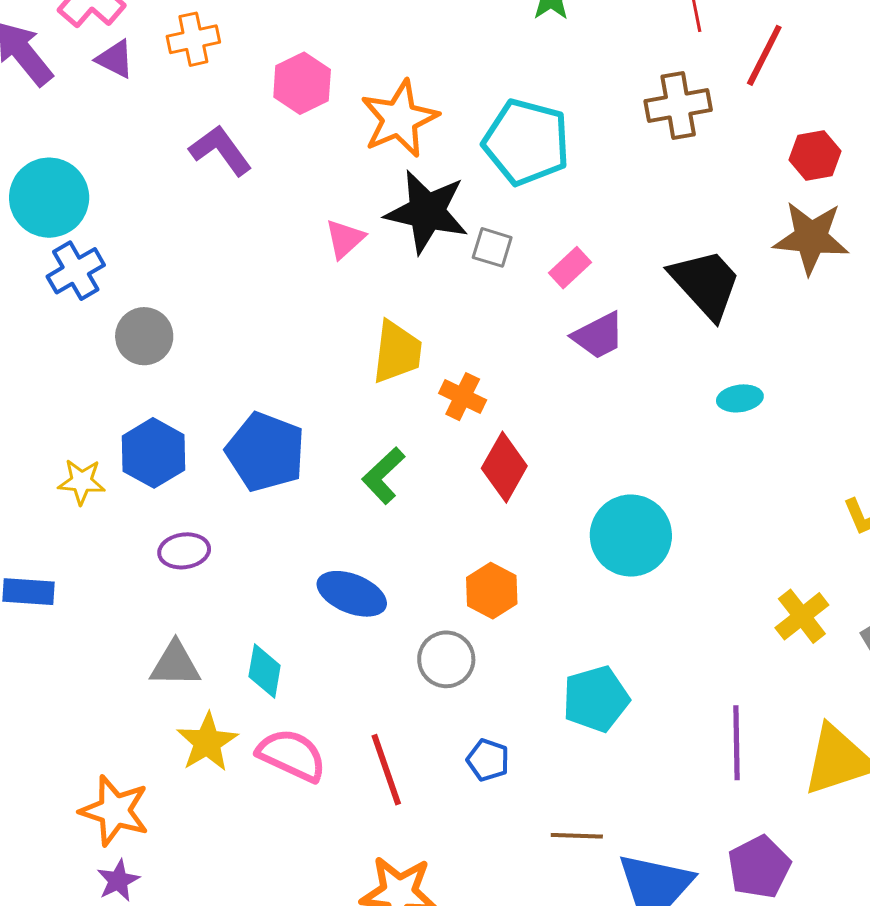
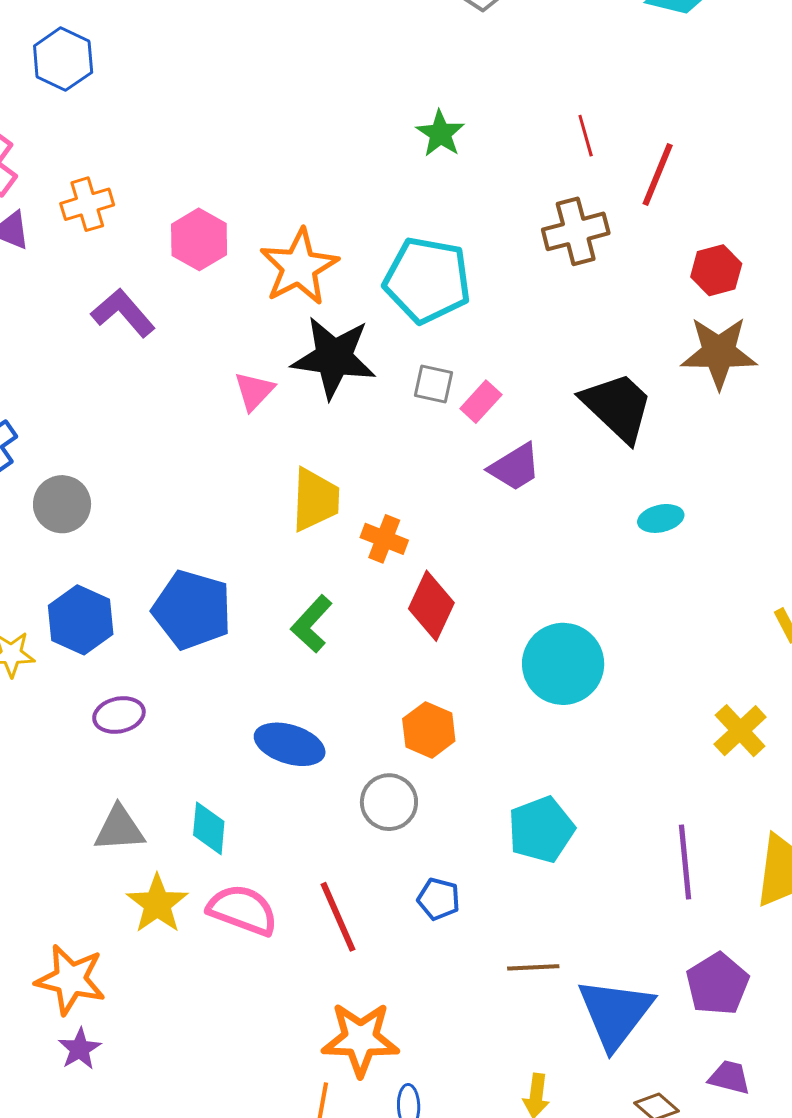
gray square: (492, 247) -> (434, 384), moved

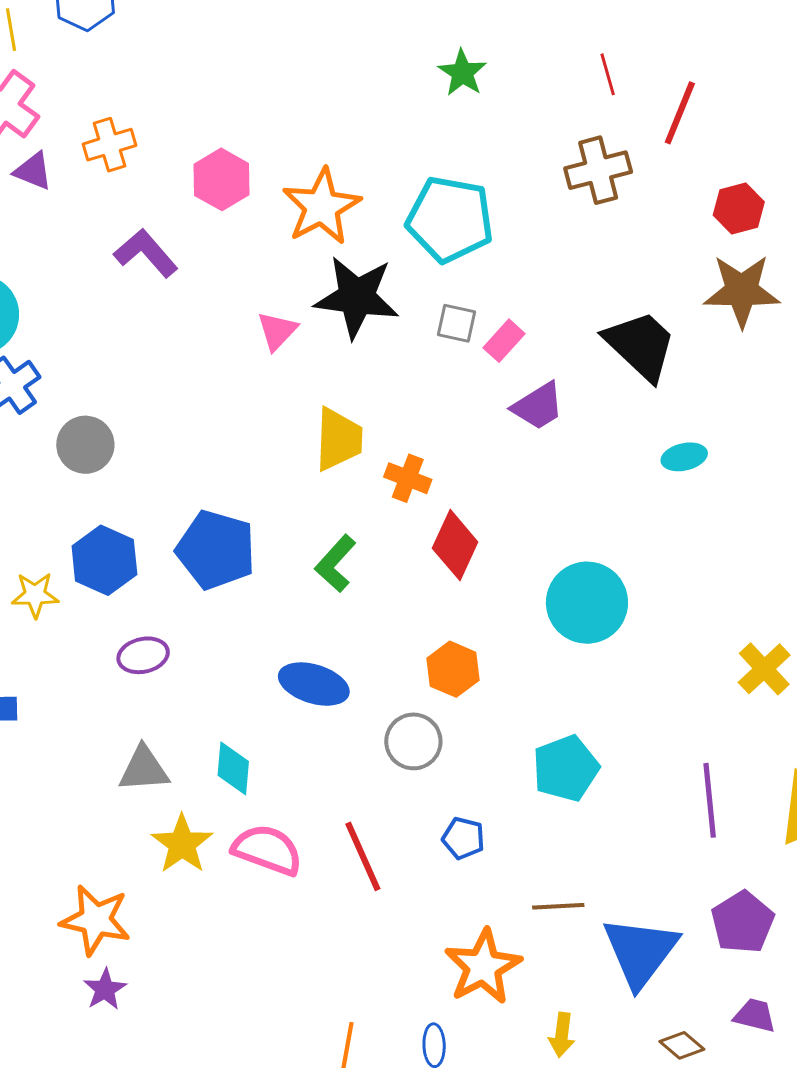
orange star: (360, 1039) -> (483, 967), moved, turned -30

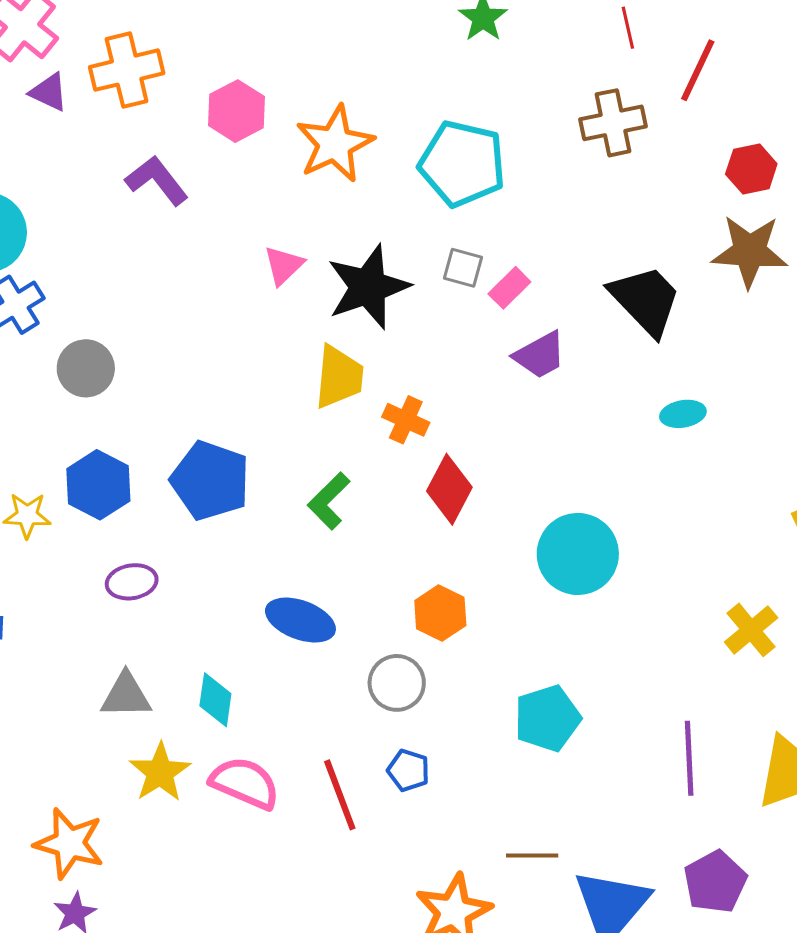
orange cross: (110, 145) -> (127, 70), size x1.4
black star: (357, 297) -> (368, 287), moved, turned -30
blue pentagon: (463, 838) -> (408, 770), moved

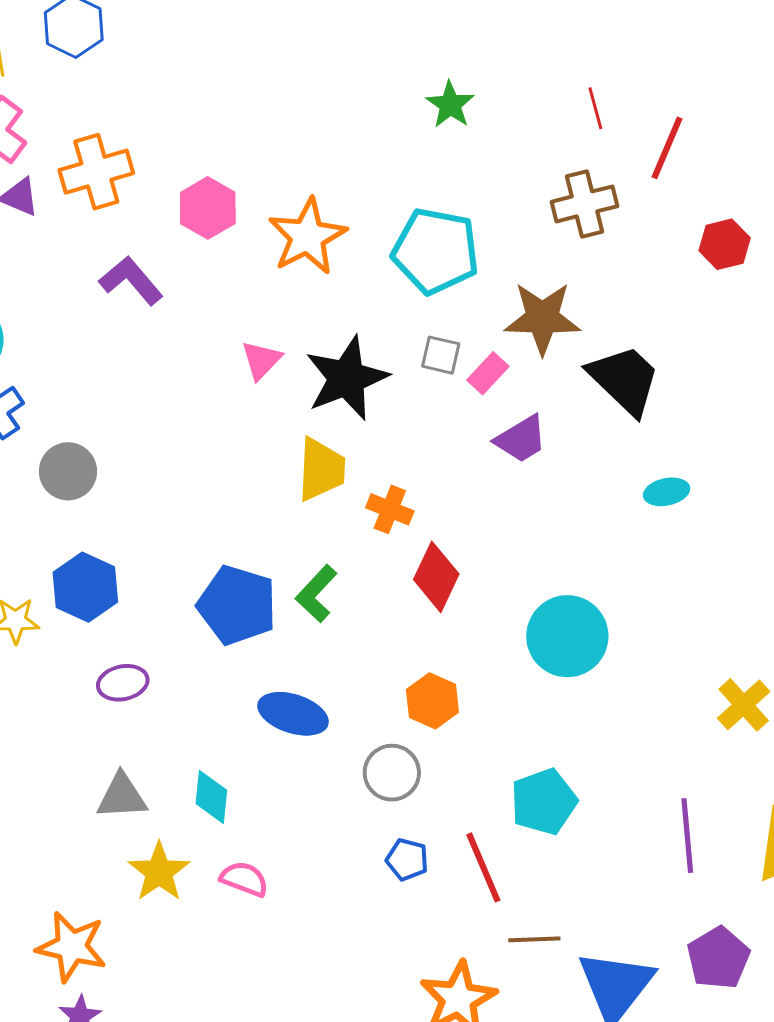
brown star: (750, 251) -> (542, 318), moved
blue pentagon: (210, 481) -> (237, 605), moved
pink semicircle: (245, 783) -> (244, 879), size x0.7
red line: (340, 795) -> (483, 867), moved

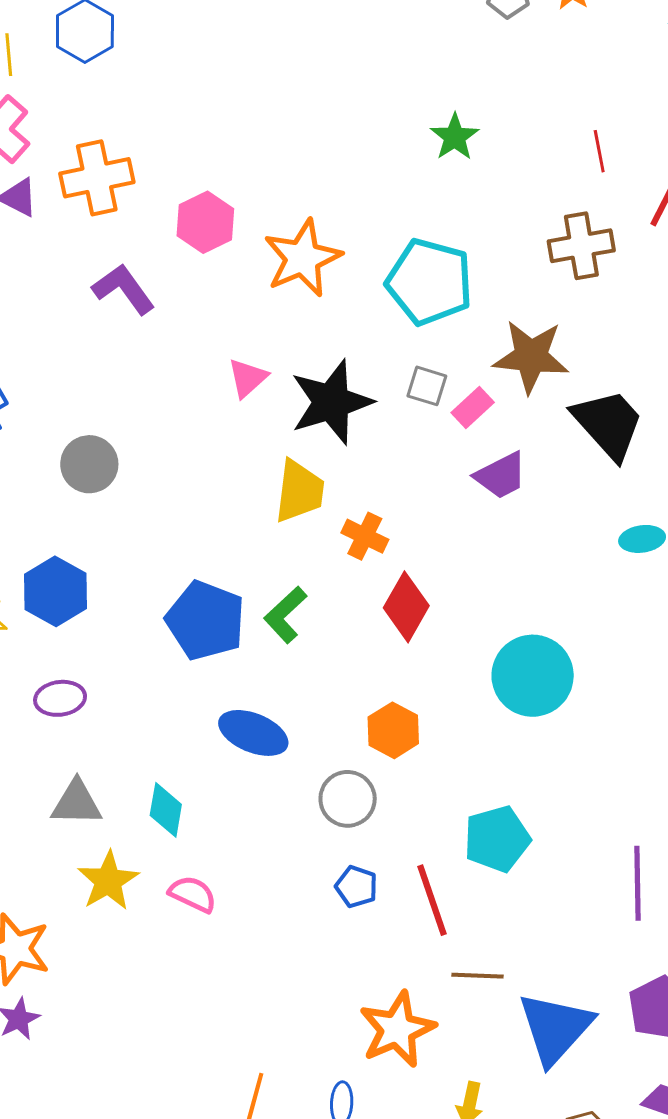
gray circle: (68, 471) -> (89, 464), moved
purple ellipse: (123, 683) -> (60, 698), moved

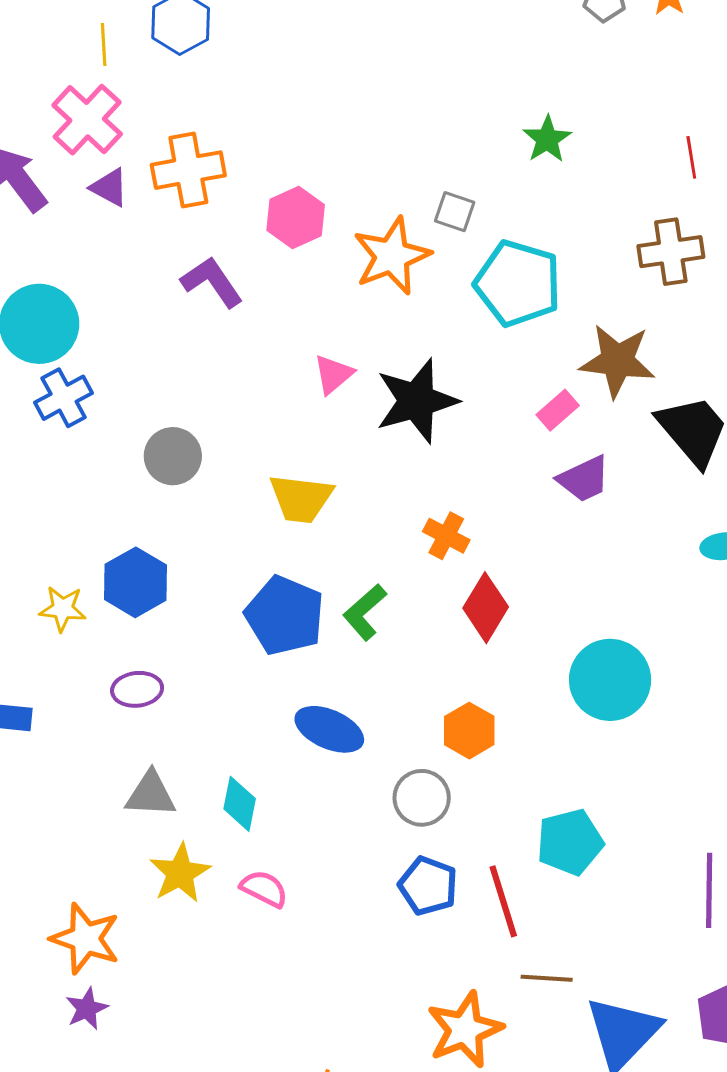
gray square: (427, 386) -> (455, 212), moved
yellow trapezoid: (299, 491) -> (301, 498), moved, turned 88
blue pentagon: (356, 887) -> (428, 886), size x1.4

